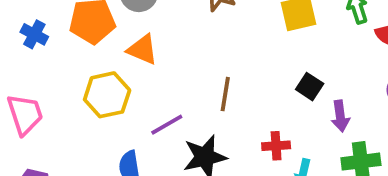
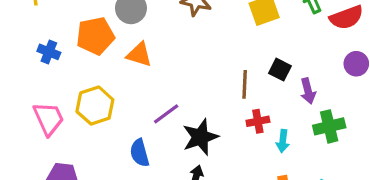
brown line: (225, 94) -> (245, 84), moved
yellow hexagon: (107, 95) -> (95, 106), moved

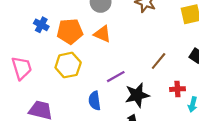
orange pentagon: (95, 36) -> (70, 31), moved
brown line: (245, 84) -> (159, 61), moved, turned 30
pink trapezoid: (49, 119) -> (22, 68), moved

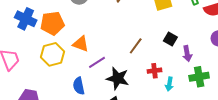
blue cross: (41, 25) -> (26, 19), size x1.5
orange triangle: (102, 34) -> (81, 44), moved
black star: (137, 95) -> (118, 78), turned 30

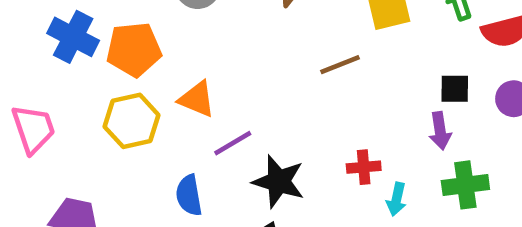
black square: (170, 39) -> (455, 89), moved, turned -32
brown line: (136, 46) -> (340, 65), moved, turned 30

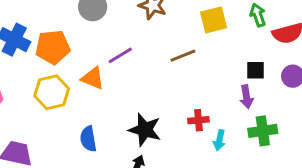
purple line: (233, 143) -> (120, 55), moved

